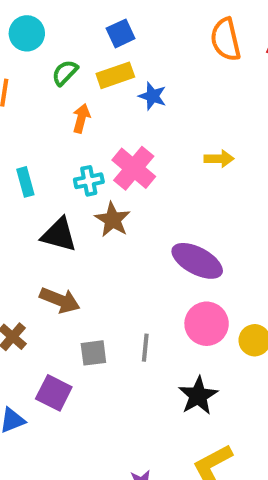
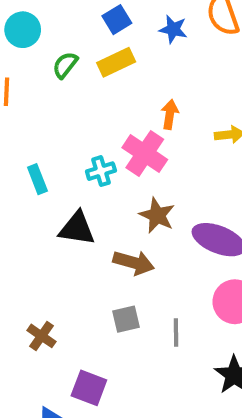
blue star: (152, 96) -> (173, 29), moved
orange arrow: (81, 118) -> (170, 114), moved
brown star: (113, 220) -> (157, 215), moved
brown arrow: (60, 300) -> (134, 263), moved
gray square: (93, 353) -> (126, 319), moved

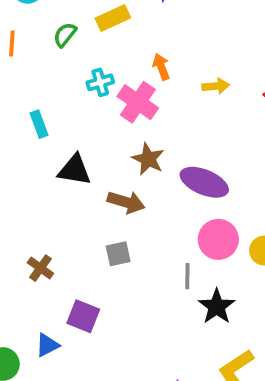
green semicircle: (65, 65) -> (65, 35), moved
orange arrow: (170, 114) -> (161, 67), turned -30
cyan cross: (101, 171) -> (100, 82), moved
gray line: (176, 332) -> (187, 276), moved

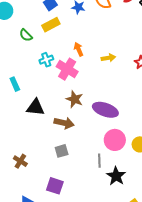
green semicircle: (65, 35) -> (26, 35), turned -80
purple square: (83, 316) -> (55, 186), moved

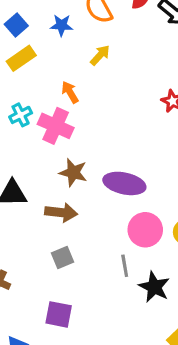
yellow arrow: (108, 58) -> (100, 55), moved, turned -32

